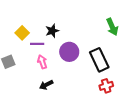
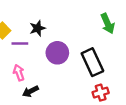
pink arrow: (42, 62) -> (19, 73), moved

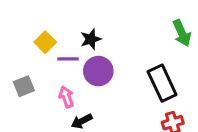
purple circle: (57, 53) -> (98, 71), moved

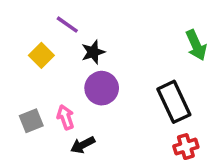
purple line: (68, 59) -> (67, 25), moved, turned 35
gray square: (24, 86) -> (31, 121), moved

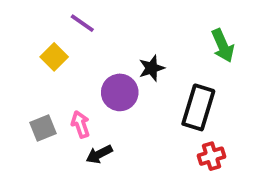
black star: (93, 52) -> (152, 68), moved
black rectangle: (174, 102) -> (198, 107), turned 42

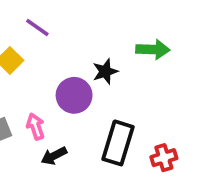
green arrow: (223, 46) -> (153, 49), moved, turned -64
black rectangle: (198, 107) -> (118, 143), moved

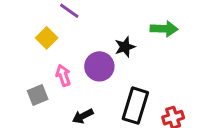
pink arrow: (36, 126) -> (63, 75), moved

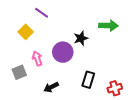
black rectangle: (135, 106) -> (88, 80), size x0.7

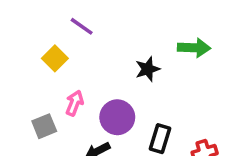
purple circle: (63, 52) -> (117, 117), moved
pink arrow: (37, 58) -> (74, 103), turned 40

